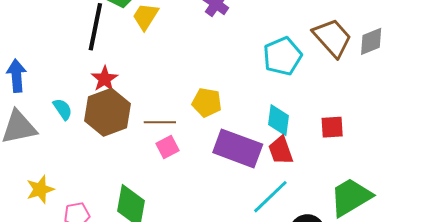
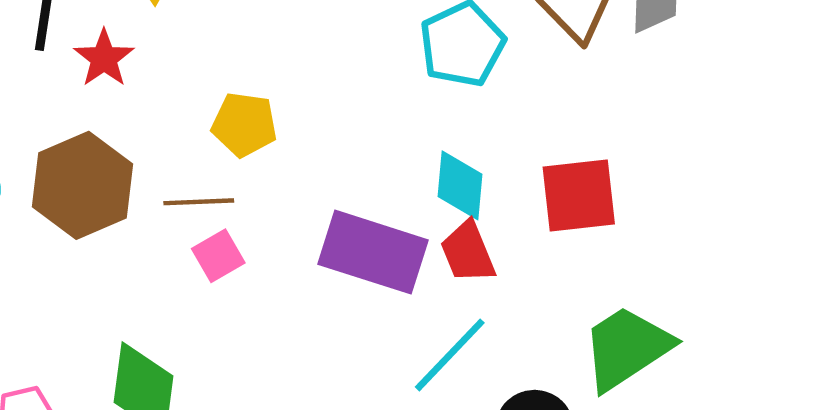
red star: (105, 79) -> (104, 58), moved
yellow pentagon: (207, 102) -> (244, 125), moved
red square: (332, 127) -> (579, 195), size x1.5

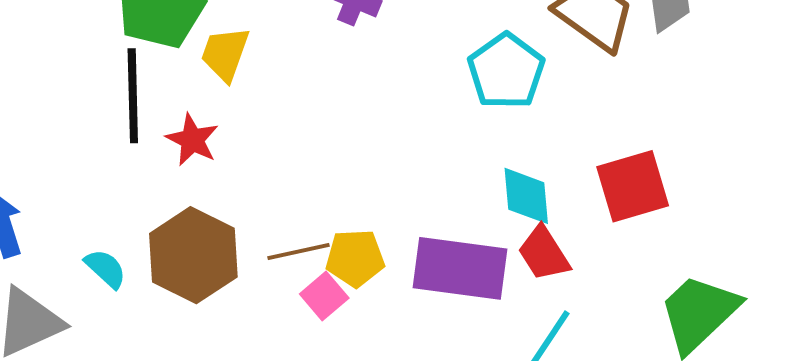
yellow pentagon: (244, 125) -> (355, 258), moved

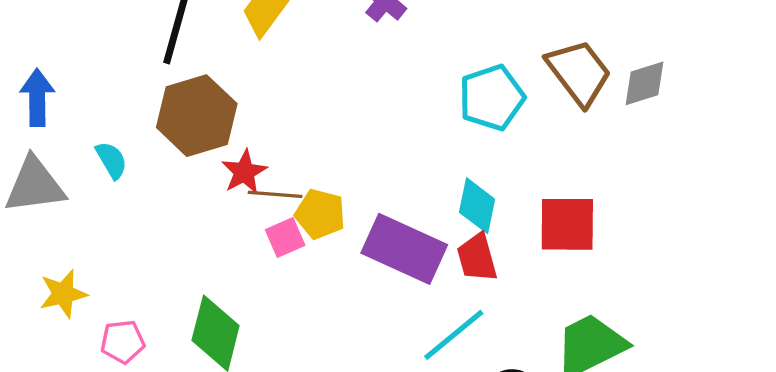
red star: (192, 140) -> (244, 172), moved
brown hexagon: (193, 255) -> (197, 116), moved

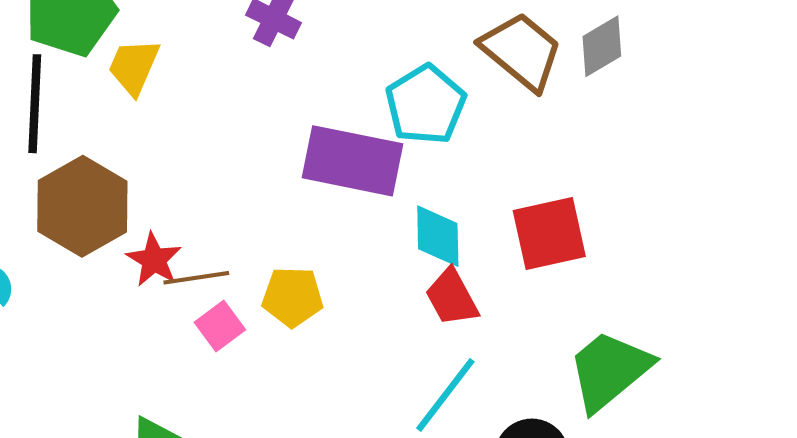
yellow pentagon: (320, 214) -> (293, 297), moved
purple rectangle: (404, 249) -> (353, 161), moved

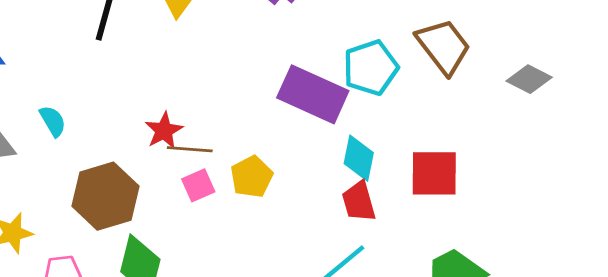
gray diamond: (602, 46) -> (529, 79), moved, turned 45
brown hexagon: (82, 206) -> (105, 196), moved
yellow pentagon: (293, 297) -> (252, 177), turned 30

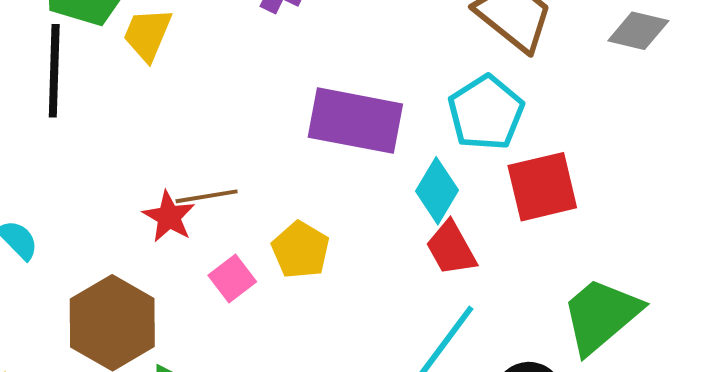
cyan pentagon: (371, 68) -> (486, 113), moved
brown line: (190, 149) -> (207, 196), moved
cyan diamond: (359, 158) -> (437, 191), turned 33

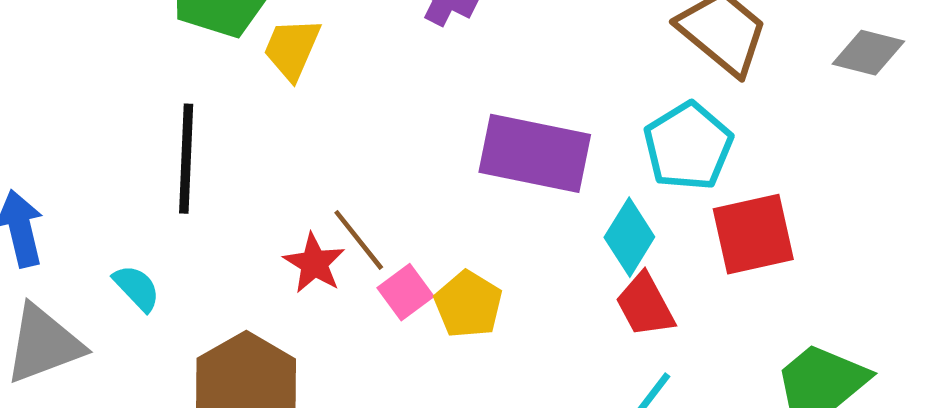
black line: (54, 71) -> (186, 159), moved
brown line: (207, 196) -> (359, 240), turned 60
pink square: (232, 278) -> (405, 292), moved

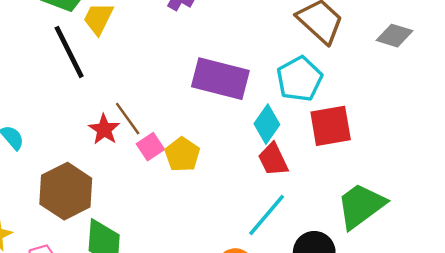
black line: (186, 159) -> (69, 52), moved, turned -32

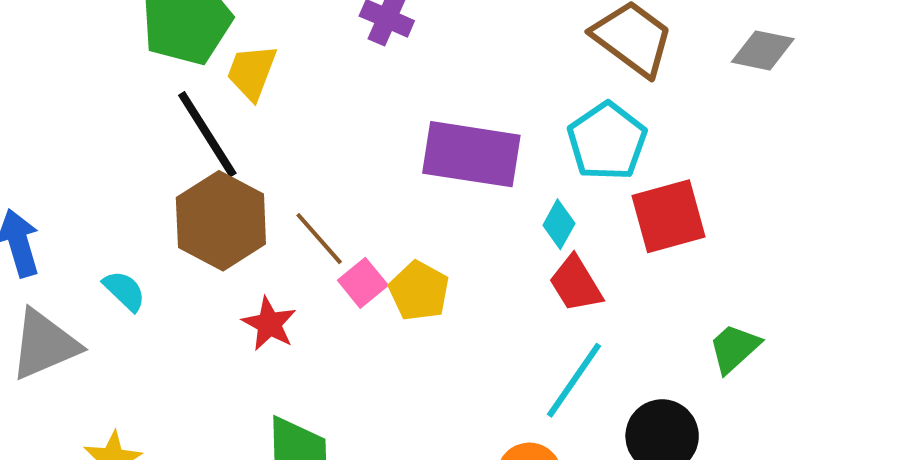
cyan diamond: (267, 124) -> (559, 224), size x0.7
red star: (104, 129) -> (269, 324), moved
brown hexagon: (66, 191) -> (221, 221), moved
green trapezoid: (361, 206) -> (734, 348), size x0.6

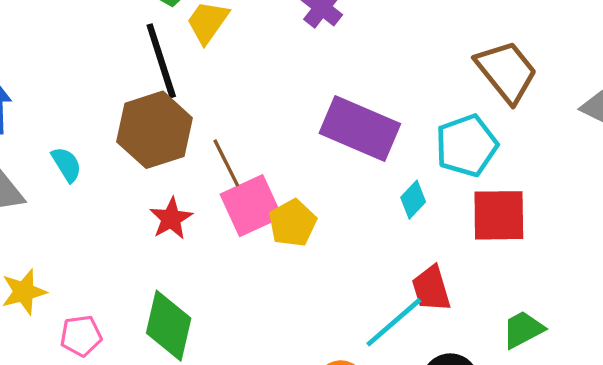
pink square: (363, 283) -> (251, 206), size x1.6
red trapezoid: (576, 284) -> (431, 289), moved

